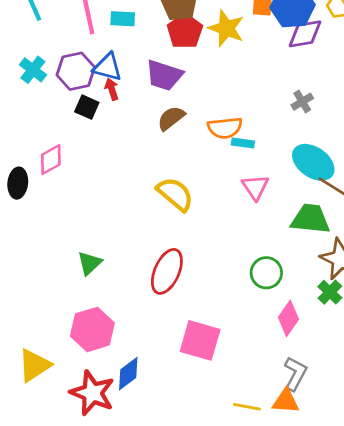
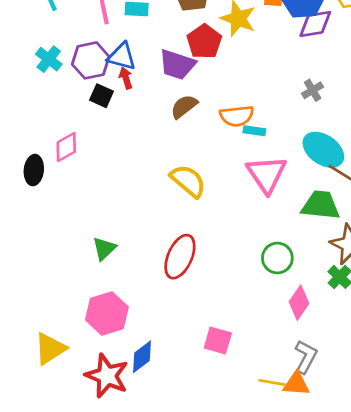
red pentagon: (185, 31) -> (204, 42), moved
pink triangle: (255, 187) -> (267, 174), size x1.5
pink square: (200, 340) -> (218, 341), moved, size x0.7
yellow line: (247, 407) -> (272, 382), moved

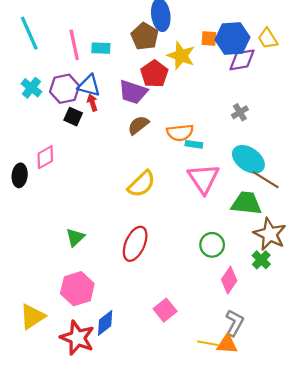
yellow semicircle: (188, 181) -> (142, 184), turned 96
pink square: (218, 341) -> (165, 310), turned 35

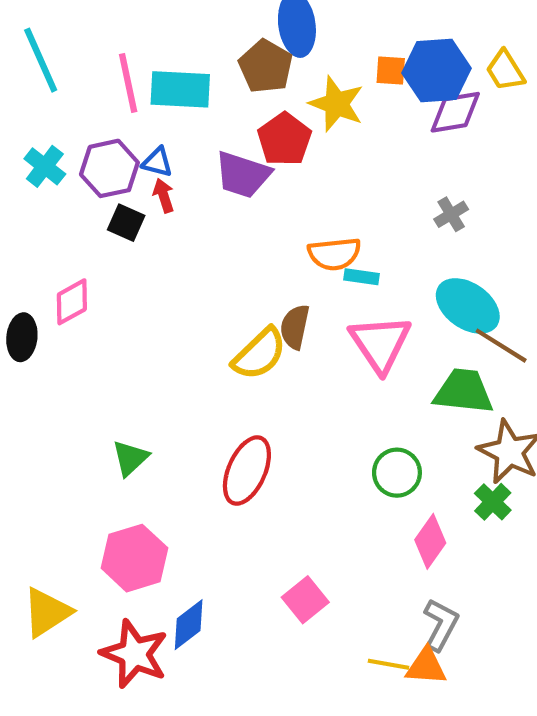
cyan rectangle: (101, 48) -> (180, 89), size x1.6
blue triangle: (89, 86) -> (157, 162), size x0.7
brown semicircle: (138, 125) -> (295, 327), moved, turned -40

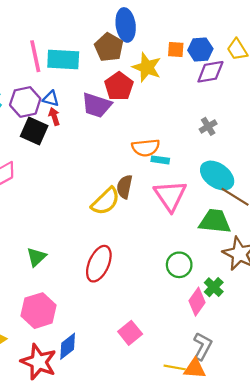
blue hexagon: (437, 71) -> (200, 49), size x0.7
black square: (126, 223) -> (34, 131), size x1.4
green cross: (493, 502) -> (214, 287), moved

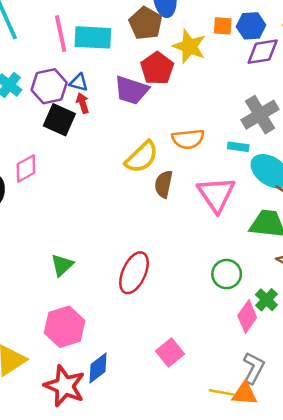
gray cross: (208, 126) -> (260, 115), size x1.8
cyan rectangle: (160, 160) -> (238, 147), moved
yellow semicircle: (106, 201) -> (142, 157), moved

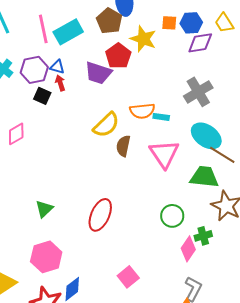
cyan rectangle: (93, 37) -> (68, 32), turned -32
black square: (59, 120) -> (42, 96), size x0.7
cyan rectangle: (238, 147) -> (161, 117), moved
green cross: (266, 300) -> (203, 236), turned 30

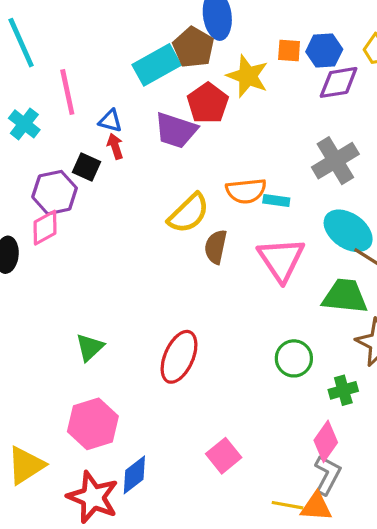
pink line: (43, 29) -> (67, 92), moved
cyan rectangle: (68, 32) -> (157, 65), moved
purple hexagon: (34, 70) -> (55, 193), moved
pink diamond: (188, 249) -> (326, 441), moved

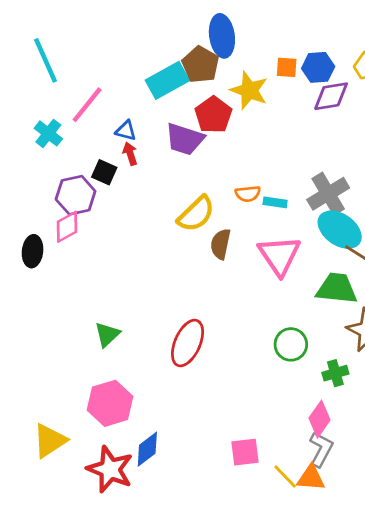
pink line: (67, 92) -> (87, 105), turned 51
gray cross: (335, 161) -> (328, 194), moved
orange semicircle: (246, 191) -> (248, 194), size x0.7
pink square: (224, 456) -> (245, 452), moved, turned 32
yellow line: (287, 505) -> (285, 476), turned 36

